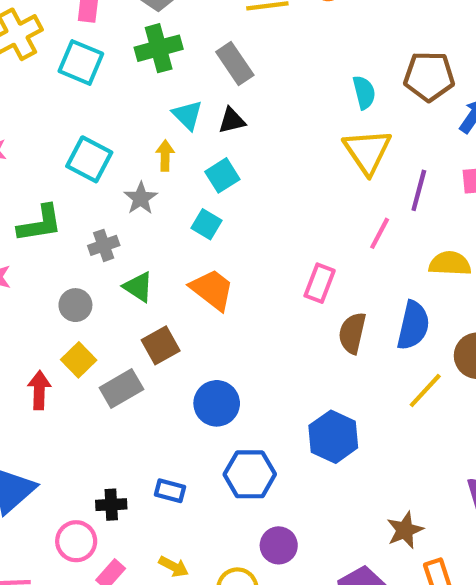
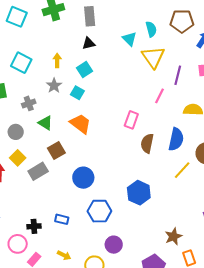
gray rectangle: (235, 63) -> (90, 16), turned 30
cyan triangle: (187, 115) -> (129, 39), moved
gray star: (141, 198) -> (54, 86), moved

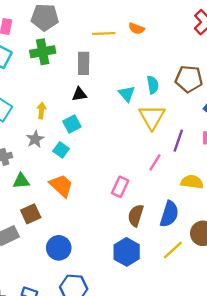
green triangle: (45, 123) -> (21, 181), turned -42
blue hexagon: (139, 193) -> (127, 252), moved

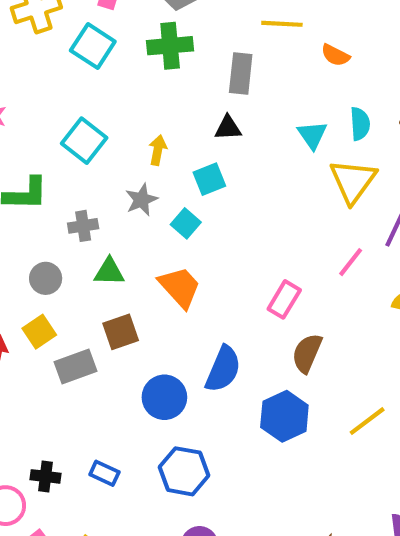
orange semicircle: (136, 28) -> (335, 55), moved
blue semicircle: (169, 214) -> (223, 369), moved

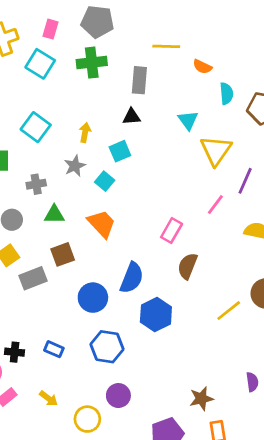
cyan semicircle: (360, 124) -> (226, 94), moved
blue hexagon: (284, 416) -> (156, 315), moved

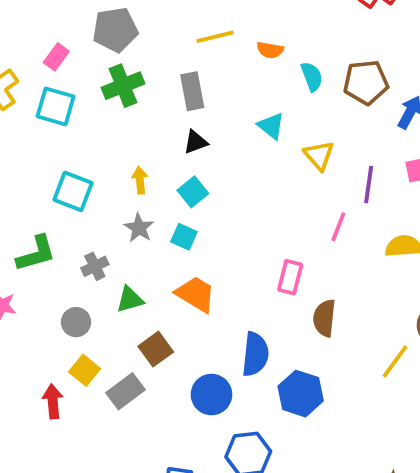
pink rectangle: (50, 29) -> (56, 57), turned 36
yellow triangle: (216, 150) -> (319, 155), size x0.7

